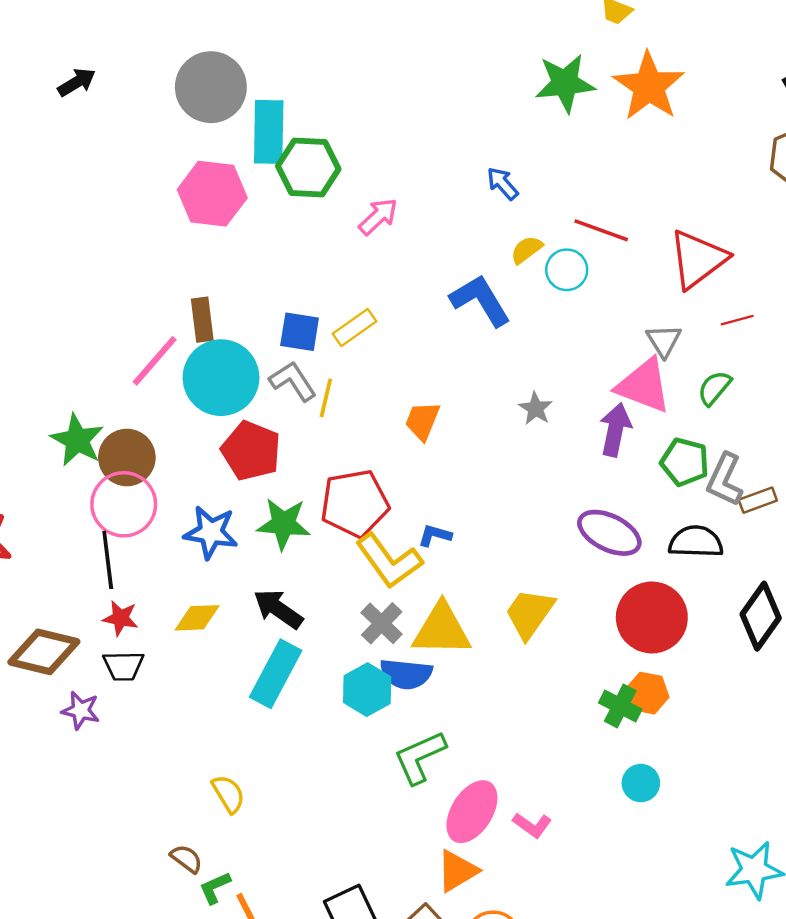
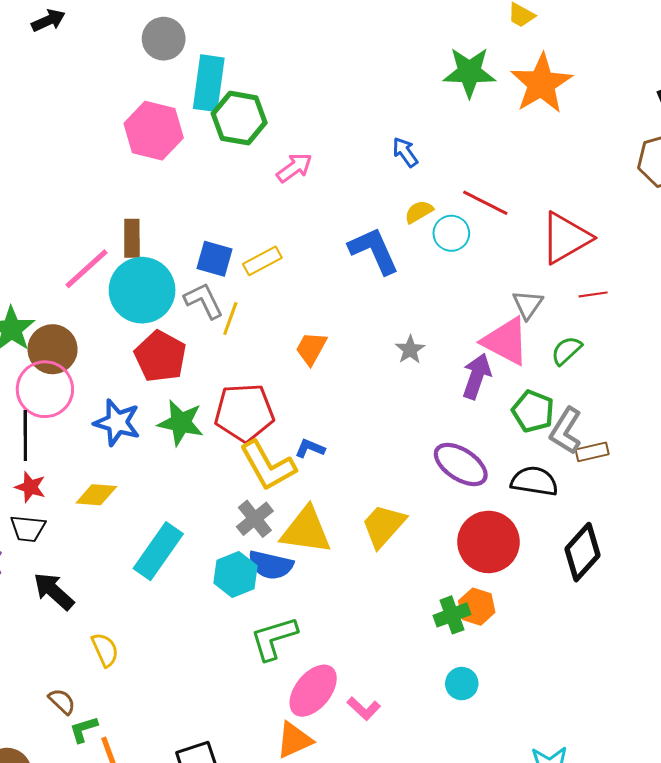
gray circle: (211, 87) -> (164, 39), size x0.7
black arrow: (278, 609) -> (54, 591), moved
green cross: (620, 706) -> (452, 615), turned 36

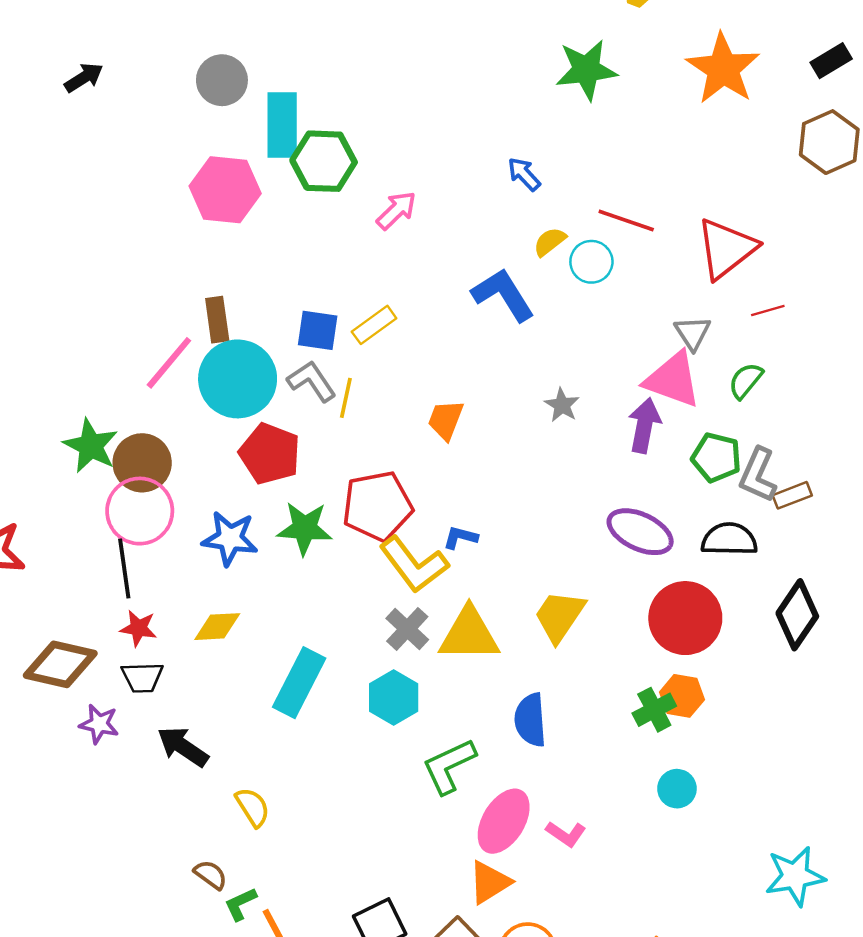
orange star: (541, 84) -> (723, 69), moved
blue semicircle: (271, 565) -> (530, 720), moved, turned 81

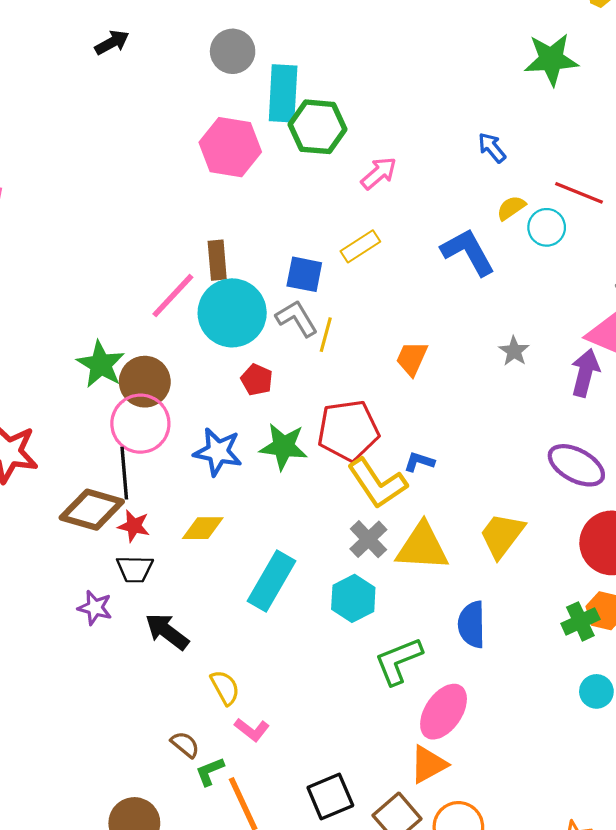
yellow rectangle: (374, 325) -> (360, 246), moved
red pentagon: (270, 454) -> (257, 380), size x0.6
brown diamond: (60, 664) -> (92, 510), moved
pink L-shape: (566, 834) -> (252, 730), moved

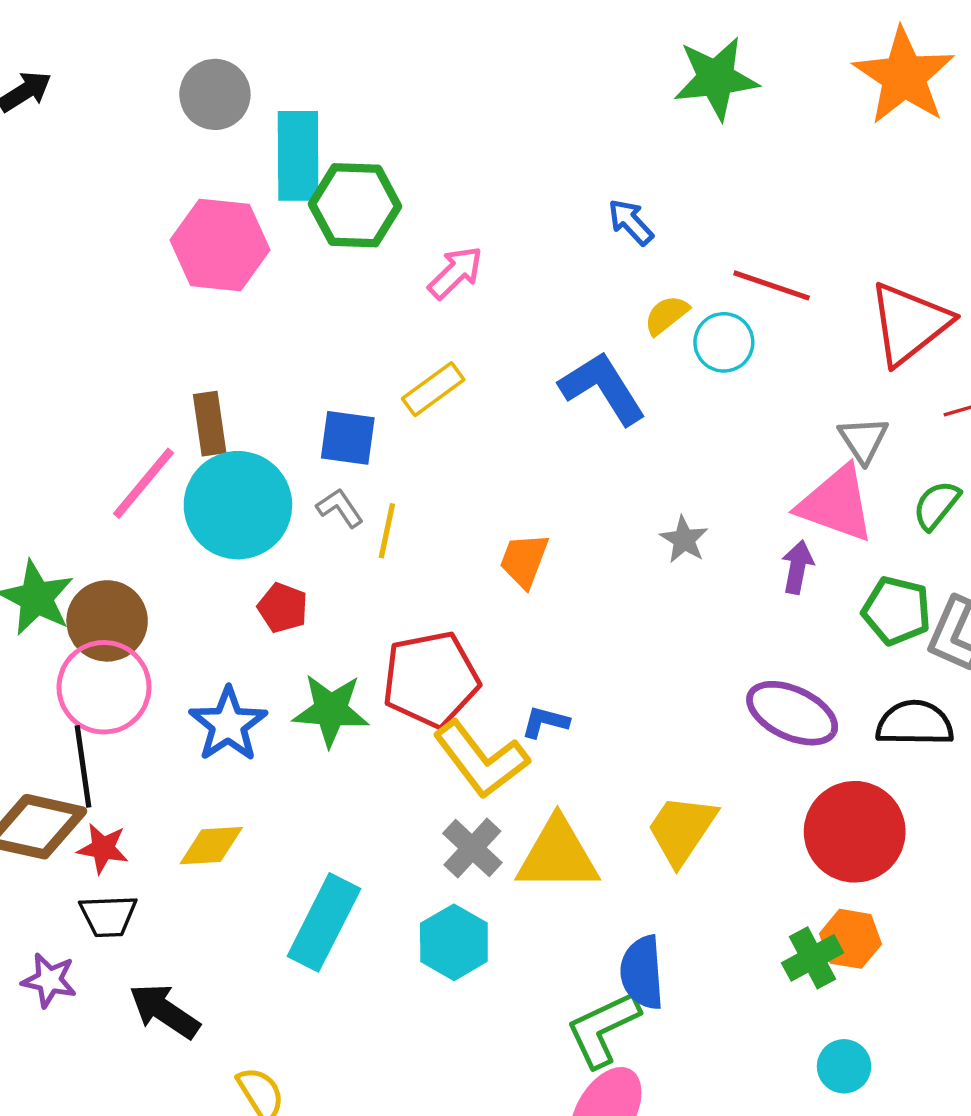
gray L-shape: (297, 318) -> (340, 508), size x0.7
purple arrow: (585, 373) -> (797, 567), size x0.7
blue star: (218, 452) -> (228, 724), turned 30
green L-shape: (398, 661) -> (603, 1029), moved

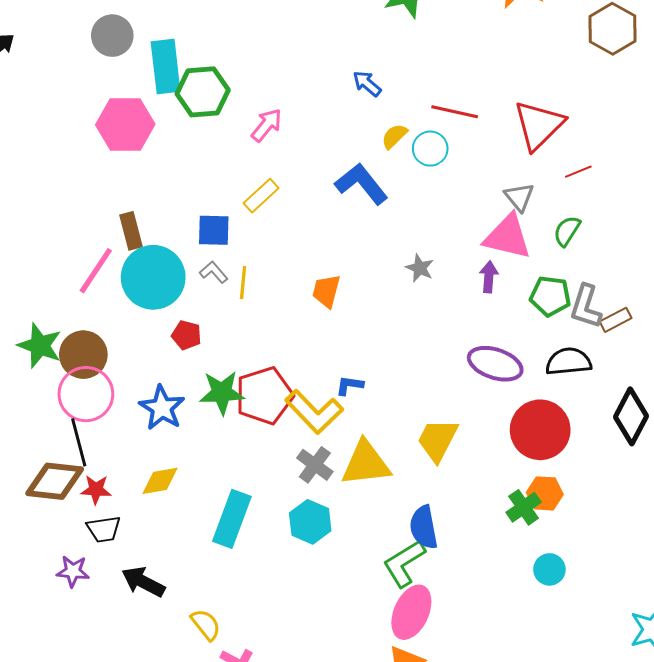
red pentagon: (431, 679) -> (264, 396), moved

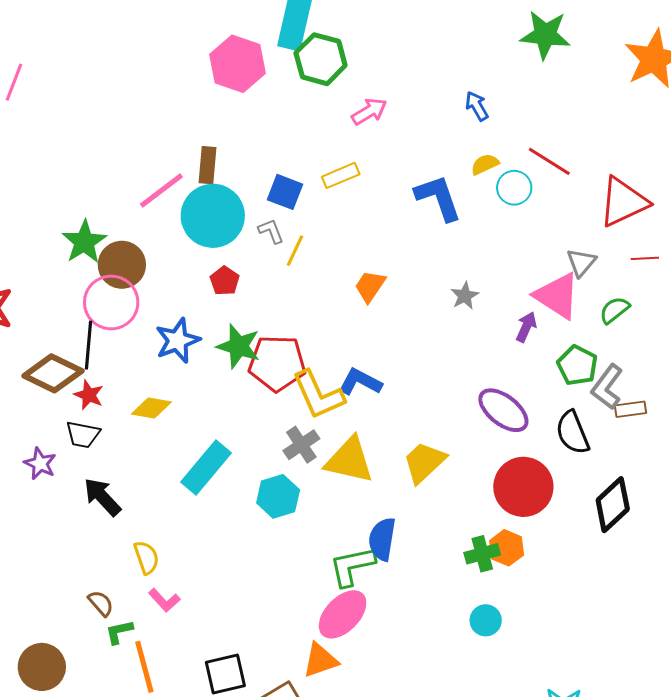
black semicircle: (569, 362) -> (573, 433), turned -126
blue L-shape: (349, 385) -> (360, 382), size x1.5

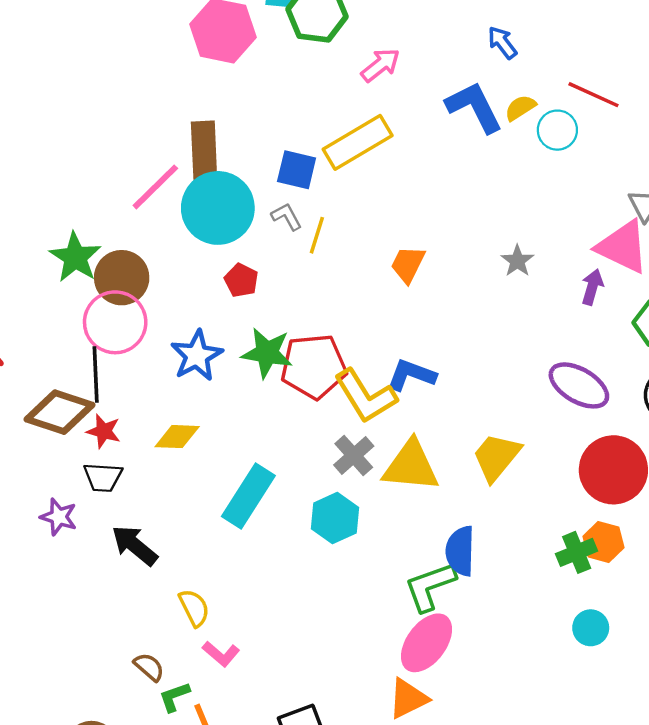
brown rectangle: (207, 165) -> (204, 151), size x1.4
yellow rectangle: (341, 175) -> (358, 142), size x1.6
blue L-shape: (438, 198) -> (474, 107), moved

